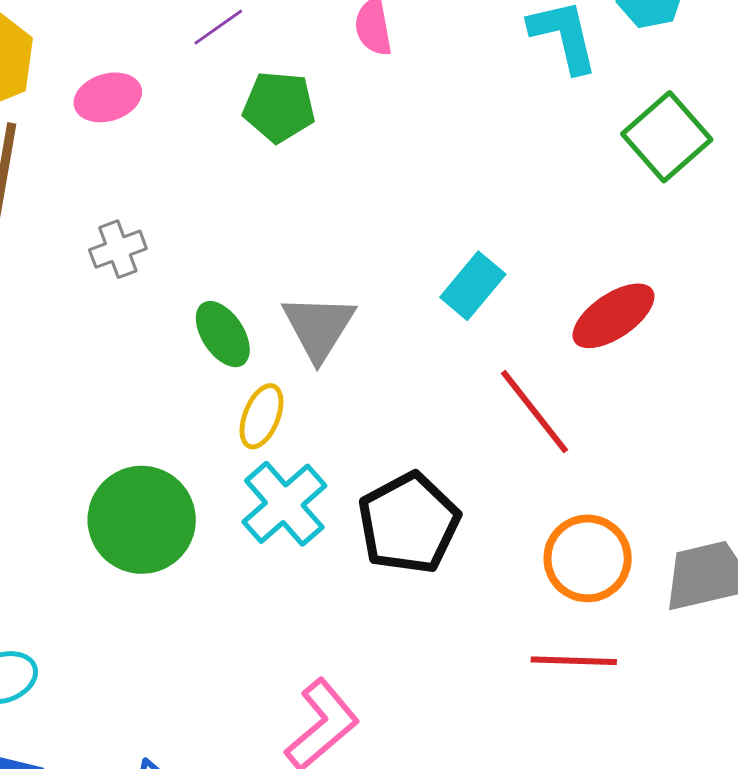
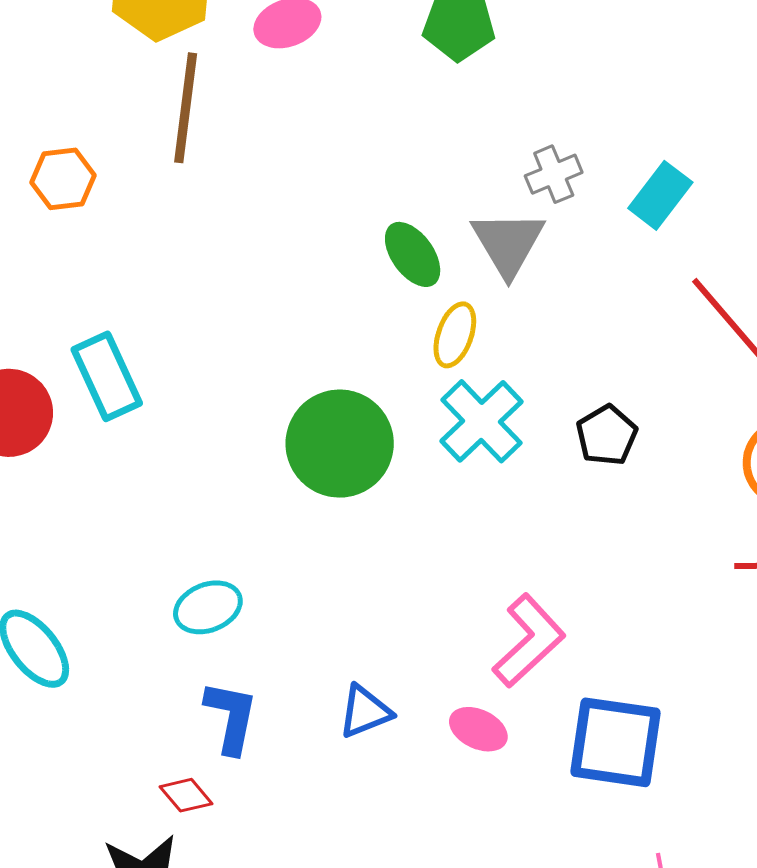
gray cross: (118, 249) -> (554, 174), moved
black pentagon: (409, 523) -> (607, 435), size x0.6

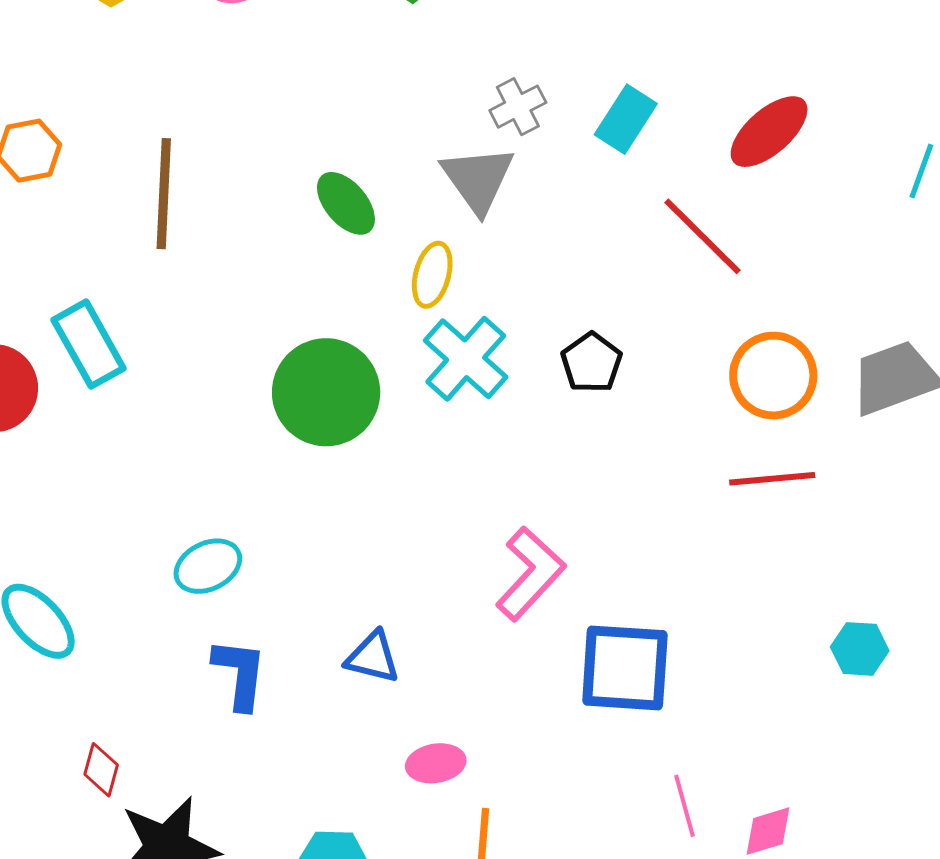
brown line: (186, 108) -> (164, 194), moved
green ellipse: (413, 254) -> (346, 203), moved
blue triangle: (365, 711) -> (373, 657), turned 40
pink ellipse: (478, 729) -> (436, 763), moved, turned -30
red diamond: (186, 795) -> (101, 770), moved, turned 60

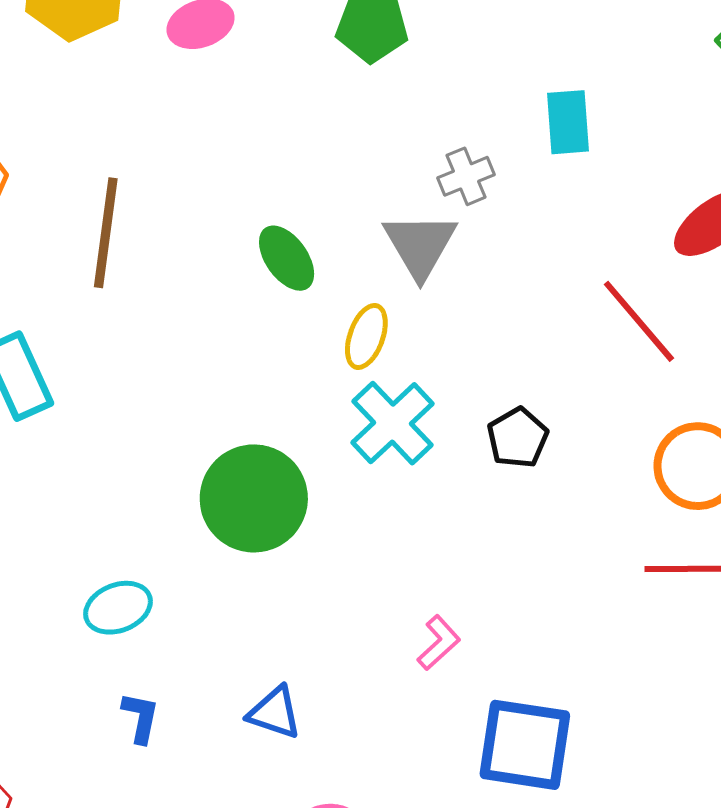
cyan rectangle: (626, 119) -> (568, 122), moved, turned -42
green circle: (326, 392) -> (254, 498), moved
pink L-shape: (530, 574) -> (439, 643), size x0.6
blue L-shape: (240, 674) -> (141, 718), size x0.7

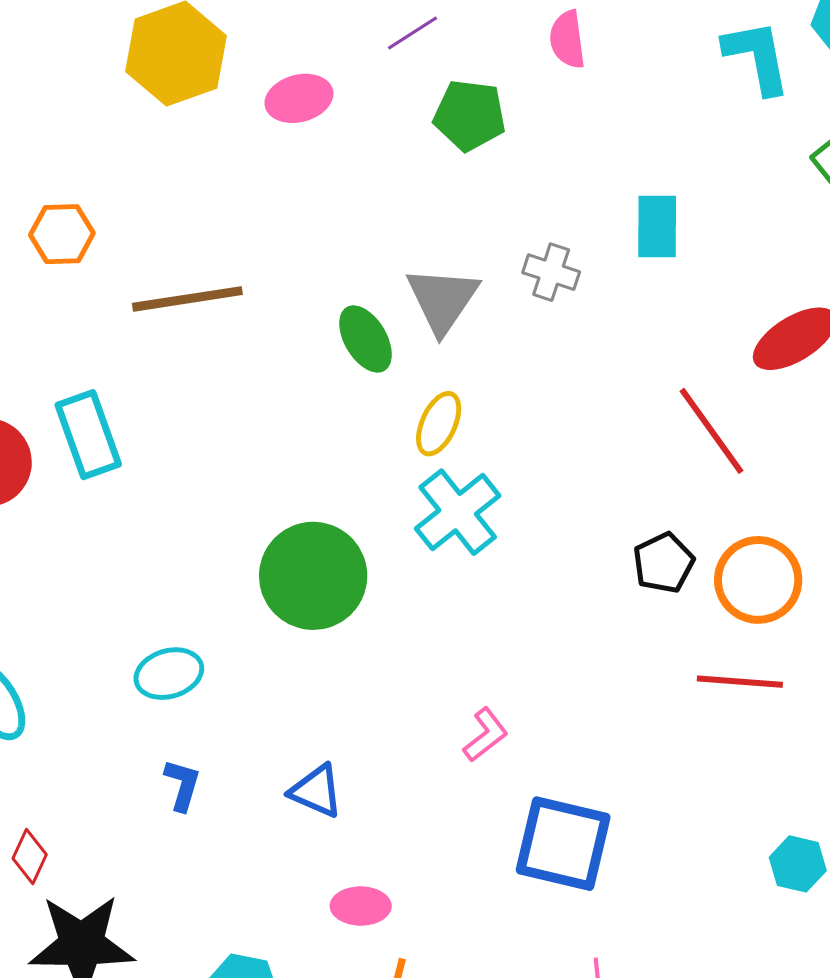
gray cross: (466, 176) -> (551, 272), turned 36
brown line: (106, 233) -> (187, 299), turned 69
gray triangle: (420, 245) -> (442, 300), moved
black pentagon: (518, 438) -> (664, 563), moved

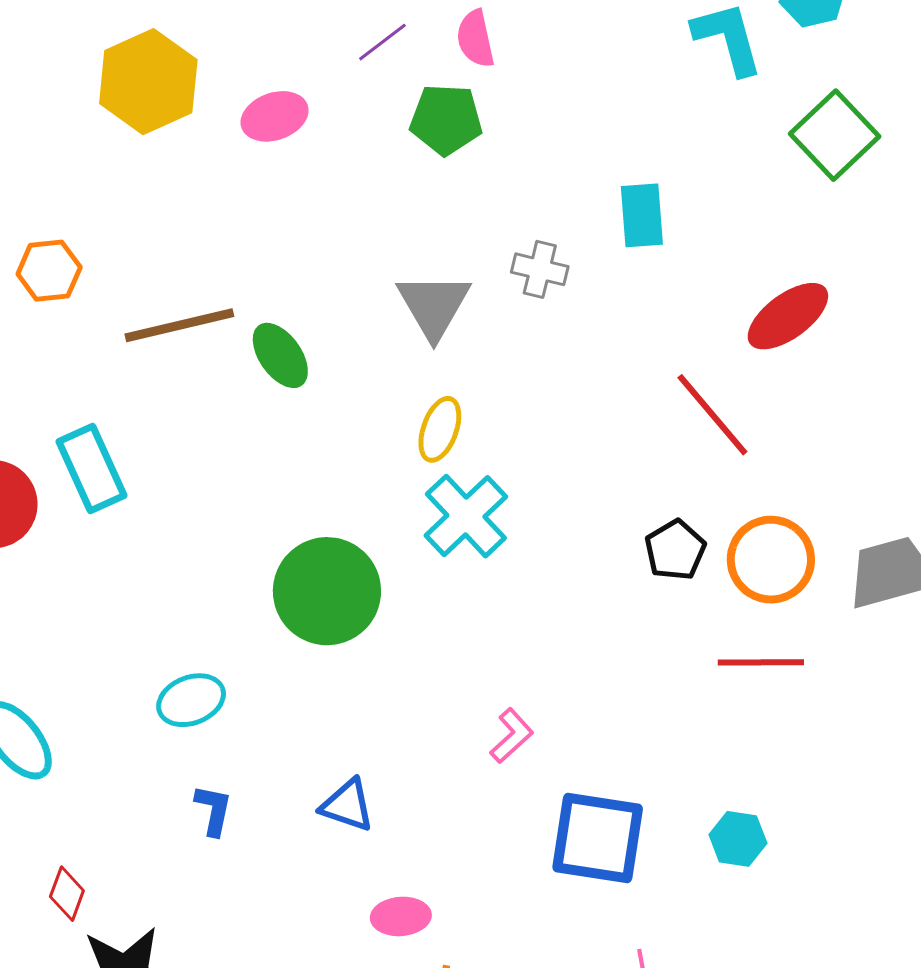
pink semicircle: (567, 39) -> (475, 39), moved
green ellipse: (366, 339) -> (280, 355), moved
cyan hexagon: (798, 864) -> (738, 839), moved

